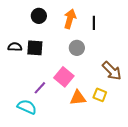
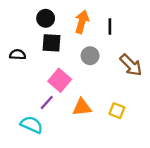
black square: (35, 48) -> (51, 43), moved
brown arrow: (112, 71) -> (131, 65), moved
pink square: (64, 77) -> (60, 80), moved
orange triangle: (78, 98) -> (82, 107), moved

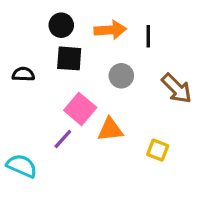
orange arrow: (82, 22) -> (110, 30), turned 70
orange triangle: (82, 107) -> (110, 130), moved
cyan semicircle: (32, 125) -> (22, 166), moved

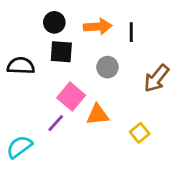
black semicircle: (23, 74) -> (21, 66), size x1.4
brown arrow: (177, 88) -> (156, 78), turned 84
yellow square: (158, 150) -> (140, 133), turned 30
cyan semicircle: (22, 166) -> (19, 147), turned -60

